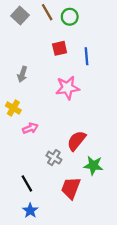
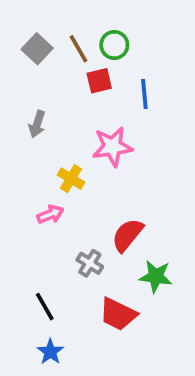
brown line: (47, 12) -> (79, 49), moved
gray square: (20, 16) -> (37, 49), moved
green circle: (70, 17) -> (114, 45), moved
yellow cross: (13, 108) -> (71, 179), moved
red trapezoid: (71, 188) -> (118, 314), turned -85

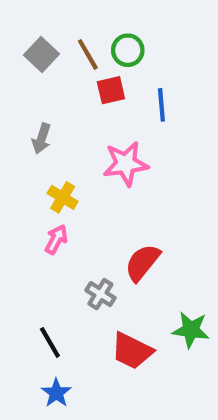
yellow cross: (71, 179) -> (63, 197), moved
pink arrow: (50, 214) -> (56, 239), turned -40
green star: (156, 276) -> (191, 330), moved

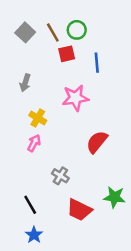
red semicircle: (142, 263) -> (97, 142), moved

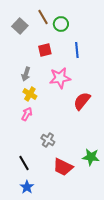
brown line: (53, 32) -> (43, 17), moved
red square: (67, 54) -> (45, 50), moved
gray arrow: (25, 83) -> (26, 74), moved
red semicircle: (97, 142) -> (82, 101), moved

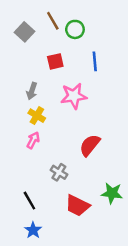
red semicircle: (82, 101) -> (90, 145), moved

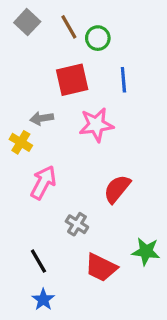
gray square: (24, 32) -> (27, 22), moved
red square: (55, 61) -> (72, 80), size x1.5
gray arrow: (32, 91) -> (42, 118), turned 63
yellow cross: (37, 116) -> (21, 142), moved
pink arrow: (33, 140) -> (43, 182), size x1.5

